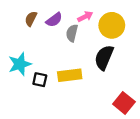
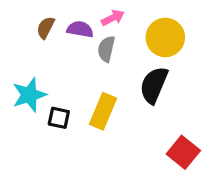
pink arrow: (85, 16) -> (113, 18), moved
purple semicircle: (54, 20) -> (80, 29), turned -133
yellow rectangle: (70, 75) -> (103, 111), turned -60

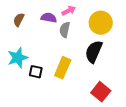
brown semicircle: (46, 28) -> (19, 20), moved
red square: (183, 152) -> (101, 92), moved

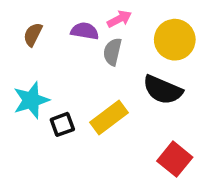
black semicircle: (94, 52) -> (163, 90), turned -90
yellow rectangle: (63, 68) -> (109, 118), turned 30
black square: (36, 72) -> (62, 124), turned -32

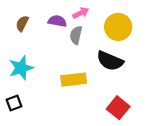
yellow rectangle: (109, 118) -> (74, 80), turned 30
black square: (62, 124) -> (14, 103), moved

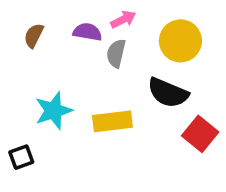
cyan star: (21, 68) -> (53, 111), moved
red square: (118, 108) -> (200, 134), moved

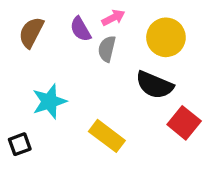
purple semicircle: (87, 32) -> (81, 29), turned -130
brown semicircle: (34, 35) -> (31, 32), size x1.4
yellow rectangle: (112, 121) -> (107, 136), moved, turned 44

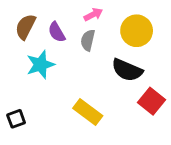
purple semicircle: (81, 29) -> (57, 32), moved
cyan star: (49, 101) -> (40, 65), moved

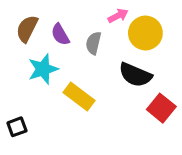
pink arrow: (93, 14) -> (118, 16), moved
yellow rectangle: (88, 112) -> (79, 97), moved

